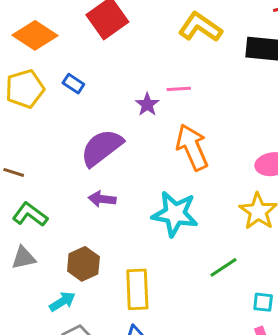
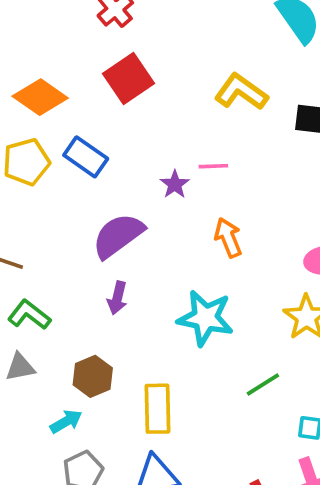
blue rectangle: (73, 84) -> (86, 157), size x1.6
orange arrow: (192, 147) -> (228, 238), size x0.7
purple arrow: (102, 199) -> (117, 298), turned -84

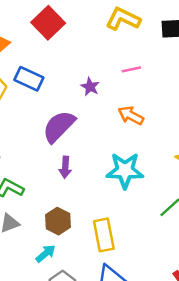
pink line: (213, 166) -> (131, 69), moved
orange arrow: (228, 238) -> (131, 115), turned -30

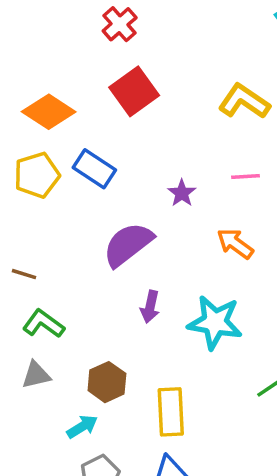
purple arrow: (65, 167) -> (150, 307), moved

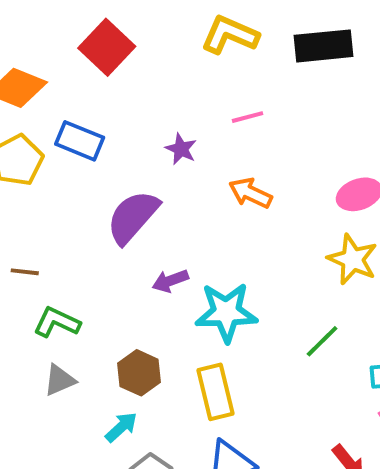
purple arrow: (150, 307) -> (170, 281), turned 68
cyan star: (215, 322) -> (226, 312), moved

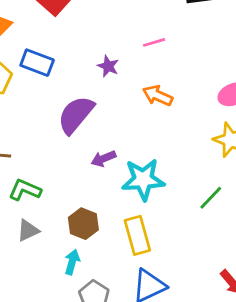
cyan arrow: (121, 427) -> (72, 262), turned -30

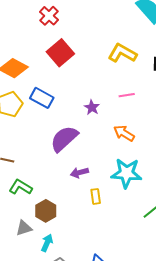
cyan star: (143, 180) -> (126, 173), moved
brown hexagon: (83, 224) -> (46, 211), moved
gray triangle: (28, 230) -> (24, 228), moved
yellow rectangle: (137, 235) -> (96, 196), moved, size x0.6

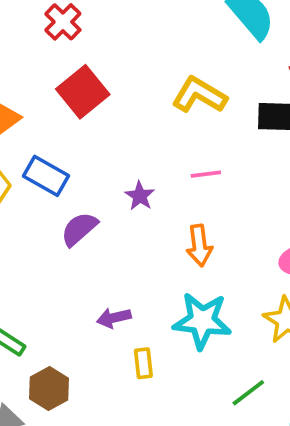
orange arrow: (124, 133) -> (199, 245), turned -130
purple semicircle: (64, 139) -> (79, 229), moved, size x0.7

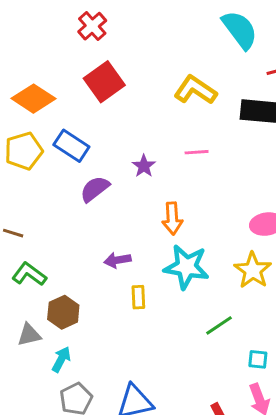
orange arrow: (199, 245) -> (172, 218), moved

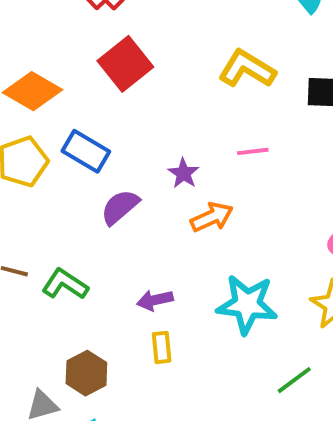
orange arrow: (172, 218) -> (212, 217), moved, turned -108
green L-shape: (29, 274) -> (65, 284), moved
yellow rectangle: (138, 297) -> (162, 347), moved

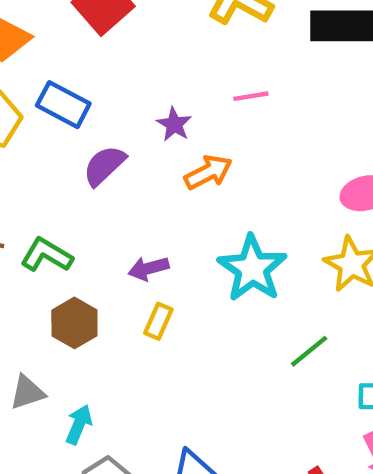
cyan star: (247, 304) -> (252, 268), turned 30
yellow rectangle: (162, 347) -> (158, 321), turned 32
brown hexagon: (86, 373) -> (74, 323), moved

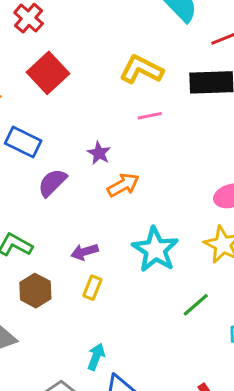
pink line: (251, 96) -> (150, 116), moved
cyan arrow: (79, 424) -> (96, 357), moved

